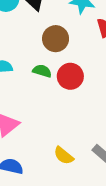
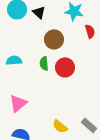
green semicircle: (42, 71) -> (44, 63), turned -112

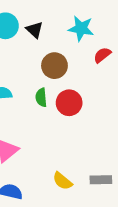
red semicircle: (90, 31) -> (102, 55), turned -112
gray rectangle: (89, 125) -> (101, 180), turned -42

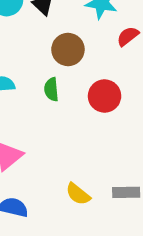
red circle: (69, 103) -> (105, 96), moved

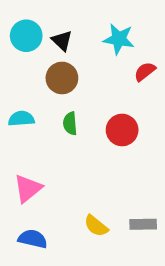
brown circle: (68, 50) -> (62, 78), moved

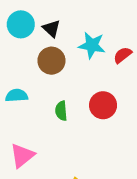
cyan star: (119, 39) -> (92, 45), moved
green semicircle: (70, 123) -> (61, 111), moved

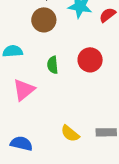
pink triangle: (22, 155) -> (24, 90), moved

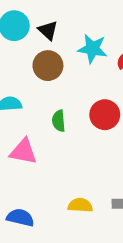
pink triangle: (24, 90) -> (23, 152), turned 50
yellow semicircle: (70, 134) -> (80, 205), turned 144

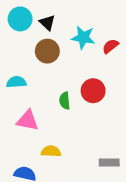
green semicircle: (59, 121) -> (65, 101), moved
yellow semicircle: (80, 205) -> (51, 151), moved

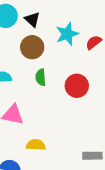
cyan star: (83, 38) -> (67, 34), turned -30
green semicircle: (65, 101) -> (41, 77), moved

